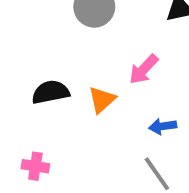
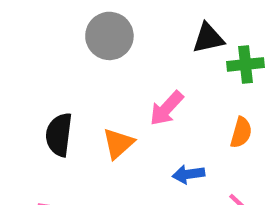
black semicircle: (51, 92) -> (59, 135), turned -72

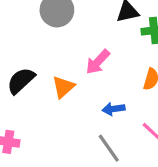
black semicircle: (59, 135) -> (21, 81), turned 40

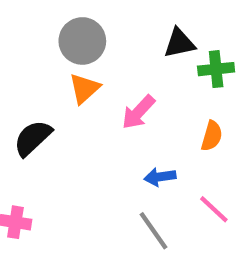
orange triangle: (63, 87) -> (84, 88), moved

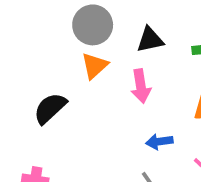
black triangle: (179, 43) -> (150, 40), moved
pink arrow: (138, 112) -> (141, 86), turned -52

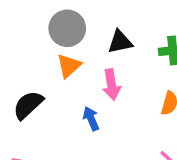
blue arrow: (159, 142) -> (91, 119), moved, turned 75

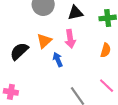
orange triangle: (69, 66) -> (44, 41), moved

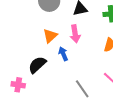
black semicircle: (19, 51) -> (37, 65), moved

